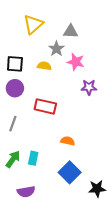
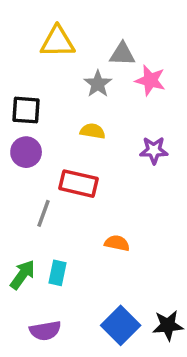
yellow triangle: (33, 24) -> (58, 42), turned 40
pink star: (76, 62) -> (150, 80), moved
yellow semicircle: (44, 66) -> (93, 131), moved
gray line: (13, 124) -> (44, 213), moved
blue square: (70, 172) -> (121, 325), moved

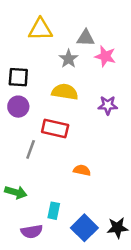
yellow semicircle: (93, 131) -> (65, 92), size x1.5
cyan rectangle: (58, 273) -> (54, 211), moved
green arrow: (23, 275) -> (16, 192), turned 70

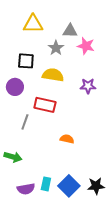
black square: (18, 77) -> (26, 61), moved
cyan rectangle: (54, 211) -> (46, 184), moved

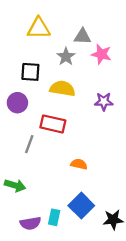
blue square: (69, 186) -> (81, 206), moved

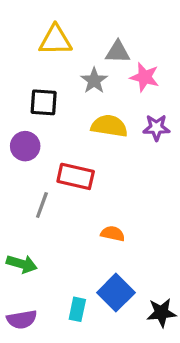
yellow semicircle: (62, 88) -> (109, 126), moved
purple star: (104, 101) -> (156, 128), moved
purple semicircle: (30, 223) -> (22, 319), moved

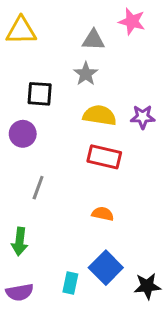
yellow triangle: (55, 40) -> (21, 31), moved
gray triangle: (118, 52) -> (93, 40), moved
pink star: (145, 77) -> (132, 21), moved
red rectangle: (76, 176) -> (104, 157), moved
green arrow: (22, 264) -> (20, 241), turned 80

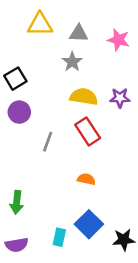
pink star: (132, 21) -> (119, 40), moved
yellow triangle: (21, 31) -> (40, 24), moved
black square: (40, 94) -> (15, 79), moved, turned -35
red rectangle: (104, 157) -> (88, 131), turned 44
gray line: (38, 188) -> (48, 142), moved

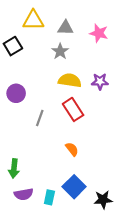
black square: (15, 79) -> (13, 46), moved
orange semicircle: (86, 179) -> (72, 149), turned 40
purple semicircle: (17, 245) -> (24, 194), moved

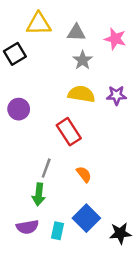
gray star: (60, 51) -> (83, 60), moved
red rectangle: (73, 109) -> (69, 132), moved
gray line: (40, 118) -> (46, 168), moved
green arrow: (14, 168) -> (39, 194), moved

